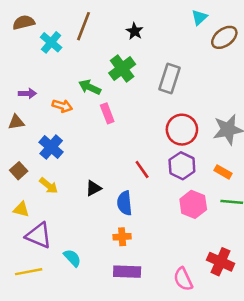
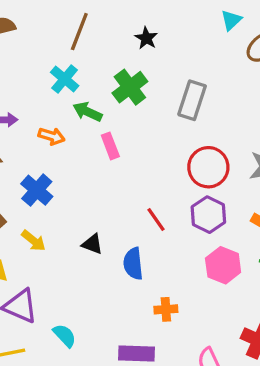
cyan cross: (51, 42) -> (65, 79), moved
black triangle: (93, 188) -> (92, 244), turned 49
orange cross: (122, 237) -> (166, 309), moved

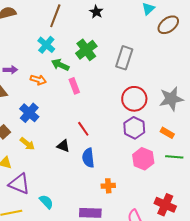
black star: (146, 38) -> (96, 12), moved
red line: (156, 220) -> (83, 129), moved

